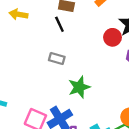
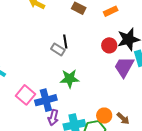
black line: (59, 24) -> (65, 42), moved

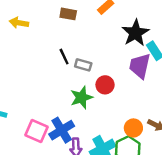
red circle: (109, 45) -> (105, 85), moved
gray rectangle: (58, 49) -> (83, 65), moved

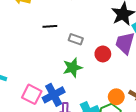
black line: (64, 57) -> (50, 26), moved, turned -72
red circle: (105, 85) -> (103, 54), moved

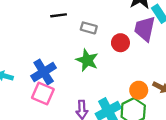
green star: (73, 68) -> (87, 60), turned -30
blue cross: (54, 95) -> (44, 72), moved

